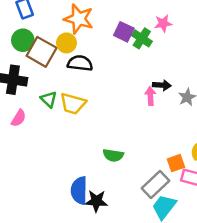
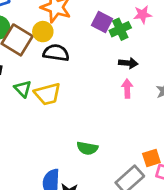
green cross: (142, 38) -> (120, 29), turned 30
black arrow: (162, 85) -> (128, 63), moved
yellow trapezoid: (73, 104) -> (48, 94), turned -32

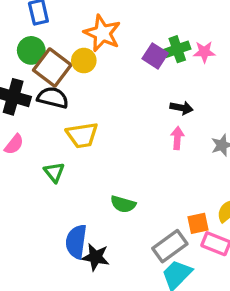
green cross: (120, 29) -> (177, 49), moved
black semicircle: (56, 53) -> (53, 98), moved
green triangle: (23, 89) -> (54, 172), moved

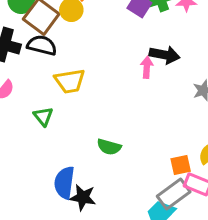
black arrow: (182, 108) -> (165, 55), size x1.4
pink arrow: (177, 138) -> (147, 67), moved
gray rectangle: (170, 246) -> (174, 194), moved

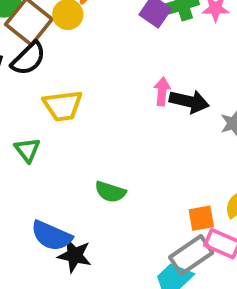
black semicircle: (42, 45) -> (28, 59), turned 120
black arrow: (165, 55) -> (189, 101), moved
blue semicircle: (64, 183) -> (51, 236), turned -76

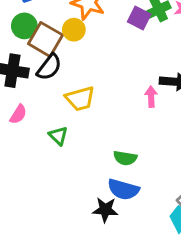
pink arrow: (162, 91) -> (151, 97), moved
blue semicircle: (51, 236) -> (123, 189), moved

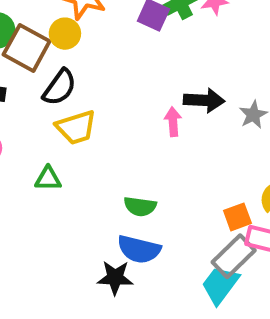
black semicircle: (49, 67) -> (60, 87), moved
green triangle: (58, 136) -> (48, 179), turned -42

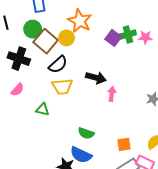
black arrow: (204, 100) -> (96, 78), moved
orange square: (237, 217) -> (124, 144), moved

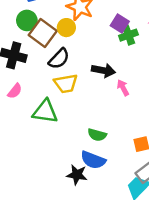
green cross: (128, 34) -> (128, 35), moved
pink arrow: (112, 94) -> (123, 88), turned -32
green triangle: (42, 109) -> (45, 111), size x1.6

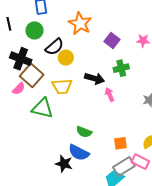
yellow circle: (66, 28) -> (66, 58), moved
brown square: (43, 33) -> (32, 75), moved
green cross: (128, 35) -> (121, 68), moved
black semicircle: (59, 59) -> (54, 47), moved

